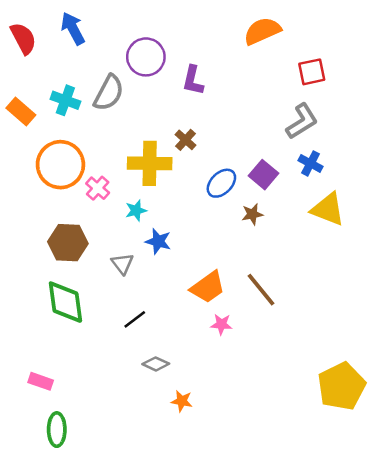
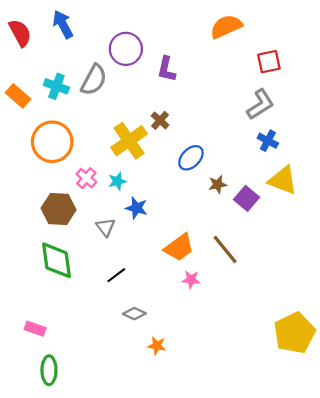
yellow cross: (150, 163) -> (129, 141), turned -36
purple square: (263, 175) -> (246, 198), moved
pink cross: (98, 188) -> (86, 178), moved

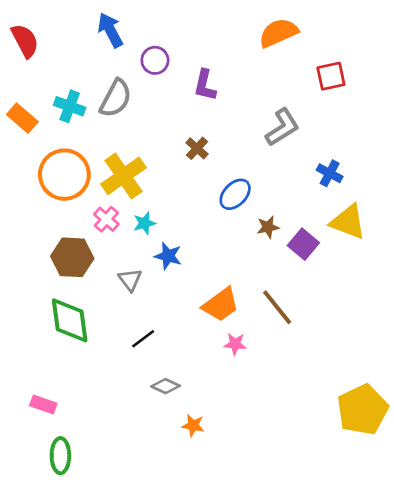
blue arrow: (63, 24) -> (110, 30), moved
purple circle: (126, 49) -> (155, 60), size x0.7
gray L-shape: (260, 104) -> (282, 127), moved
yellow cross: (129, 141) -> (123, 176), moved

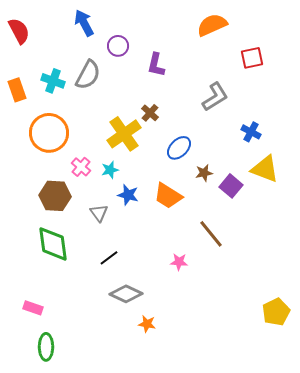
orange rectangle: (22, 118) -> (17, 90), turned 30
yellow cross: (123, 176) -> (124, 134), moved
orange trapezoid: (221, 305) -> (168, 196), moved, turned 68
gray diamond: (165, 386) -> (126, 294), size x1.5
yellow pentagon: (362, 410) -> (276, 312), size x0.7

